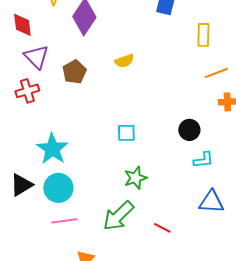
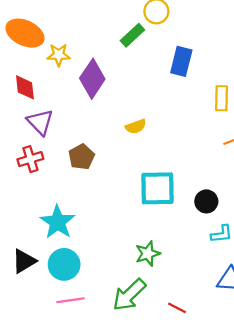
brown pentagon: (74, 72) -> (81, 157), moved
cyan square: (126, 133) -> (157, 188), moved, size x1.8

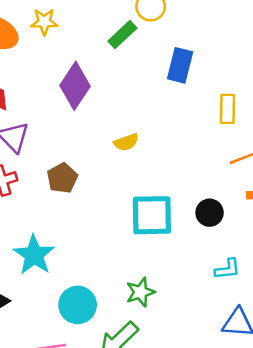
yellow star: (59, 55) -> (44, 22), moved
black circle: (206, 201) -> (210, 213), moved
cyan circle: (64, 264) -> (78, 305), moved

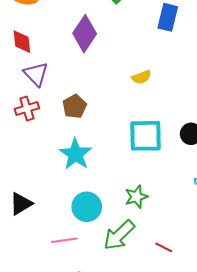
yellow semicircle: (126, 142) -> (141, 77), moved
cyan star: (34, 255) -> (76, 154), moved

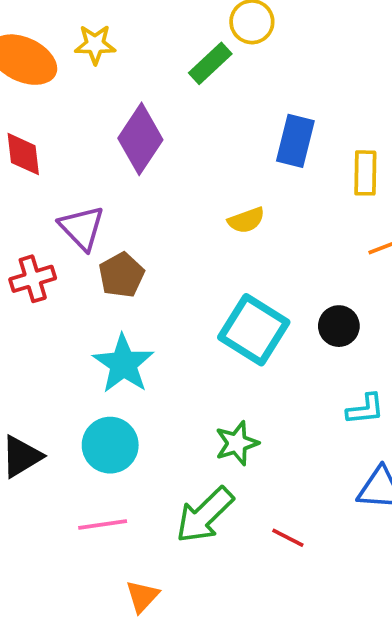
blue rectangle: (168, 17) -> (295, 141), moved
purple triangle: (36, 74) -> (82, 228), moved
cyan square: (145, 136) -> (254, 330), turned 33
cyan circle: (87, 207) -> (110, 445), moved

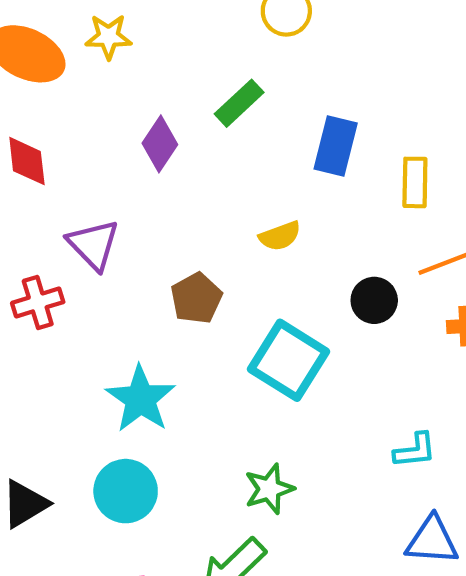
green rectangle: (210, 63) -> (239, 103), moved
purple diamond: (140, 139) -> (160, 144), size x0.7
brown pentagon: (122, 275) -> (196, 298), moved
black circle: (339, 326) -> (374, 300), moved

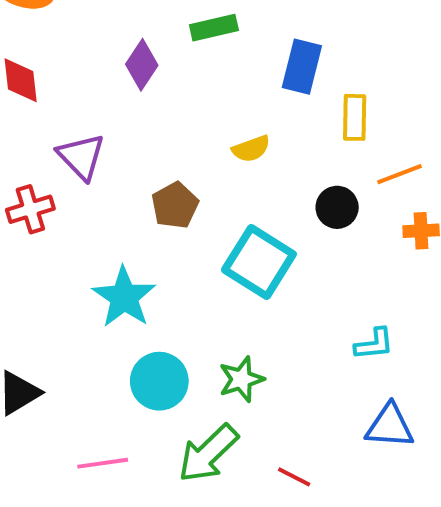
green rectangle: (239, 103) -> (214, 28), turned 30
yellow rectangle: (415, 182) -> (355, 117), moved
cyan circle: (126, 491) -> (159, 381), moved

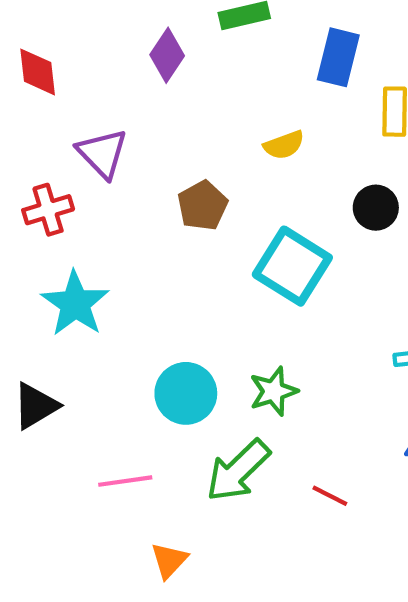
cyan star: (124, 297) -> (75, 304), moved

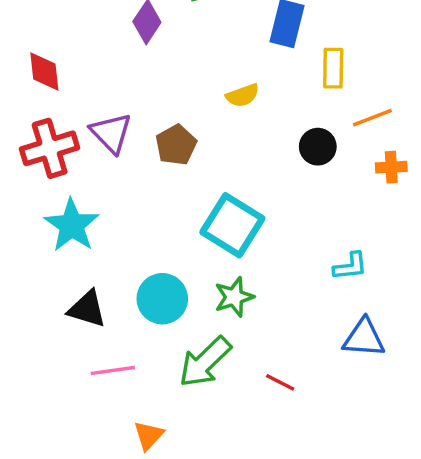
red diamond: (38, 72) -> (44, 71), moved
purple triangle: (102, 153) -> (111, 133), moved
red cross: (48, 210) -> (50, 148), size x1.4
cyan square: (292, 266) -> (232, 225), moved
black triangle: (36, 406) -> (87, 309), moved, turned 48

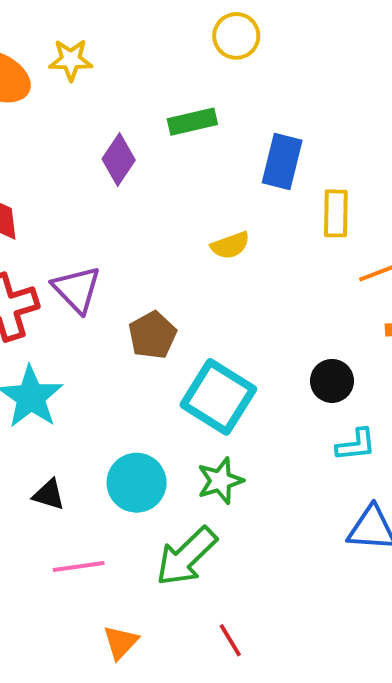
brown pentagon: (176, 145) -> (152, 335), moved
black circle: (318, 147) -> (332, 381), moved
black triangle: (87, 309) -> (49, 495), size x0.7
red line: (280, 382) -> (230, 640), moved, turned 32

